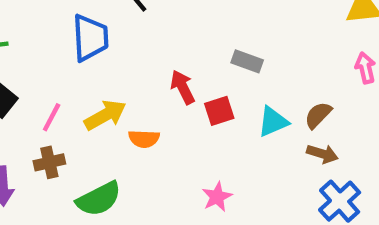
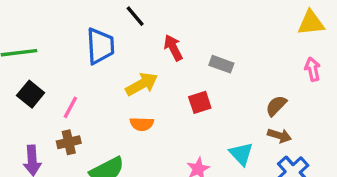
red arrow: (183, 87) -> (173, 48), moved
yellow arrow: (105, 115) -> (142, 84), moved
cyan triangle: (273, 122) -> (241, 154), moved, turned -50

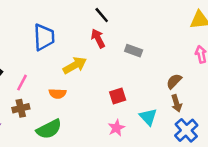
black line: (135, 16) -> (102, 15), moved
red square: (200, 102) -> (118, 96), moved
orange semicircle: (142, 124) -> (58, 94), moved
brown arrow: (279, 136) -> (176, 103), turned 56

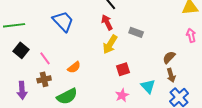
blue trapezoid: (44, 37) -> (63, 21), turned -40
yellow arrow: (75, 65) -> (110, 44), moved, turned 150
pink line: (22, 83) -> (45, 58), turned -64
orange semicircle: (58, 94) -> (74, 67), turned -40

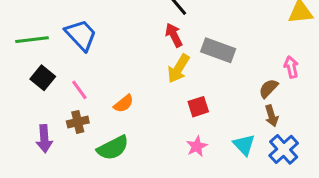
blue trapezoid: (63, 21) -> (81, 35), moved
gray rectangle: (136, 32) -> (218, 50), size x1.5
pink arrow: (191, 35) -> (291, 67), moved
cyan triangle: (148, 86) -> (244, 145), moved

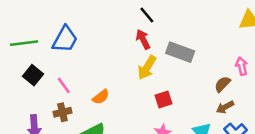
blue trapezoid: (81, 35) -> (65, 39), turned 72
brown arrow: (271, 116) -> (225, 107), turned 78

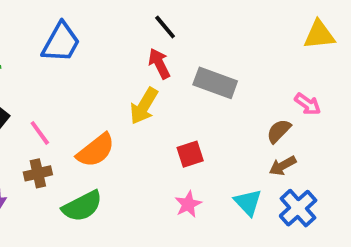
blue trapezoid: (65, 39) -> (61, 42), moved
pink arrow: (242, 66) -> (308, 104), turned 138
yellow arrow: (147, 67) -> (144, 106), moved
orange semicircle: (101, 97) -> (96, 150), size x1.5

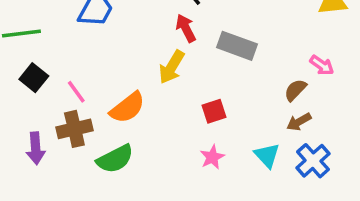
brown cross: (38, 173) -> (74, 129), size x1.4

